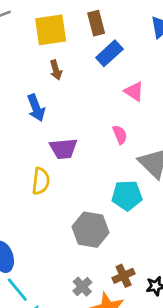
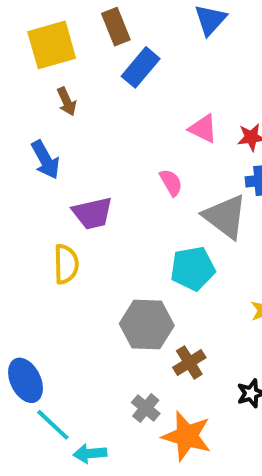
pink triangle: (134, 91) -> (203, 129), moved
brown cross: (124, 276) -> (189, 363), moved

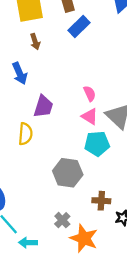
pink triangle: (203, 129) -> (90, 116), moved
purple trapezoid: (93, 213) -> (43, 106), turned -65
brown cross: (189, 363) -> (101, 201), moved, turned 30

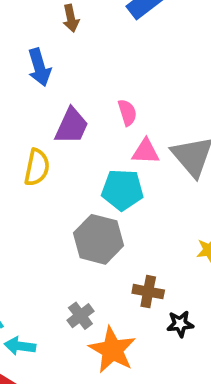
pink semicircle: (90, 94) -> (127, 113), moved
pink triangle: (90, 116) -> (146, 152), turned -36
cyan pentagon: (97, 144) -> (122, 190), moved

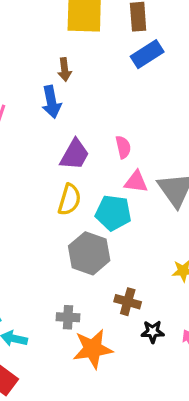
brown arrow: (71, 18) -> (65, 69), moved
yellow semicircle: (37, 167) -> (69, 200), moved
gray cross: (80, 316) -> (68, 317), turned 35
orange star: (112, 350) -> (93, 349), turned 30

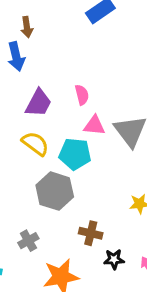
yellow semicircle: (69, 200) -> (35, 143), turned -68
gray cross: (68, 317) -> (28, 241), moved, turned -30

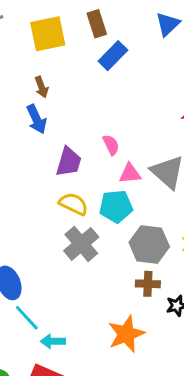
gray hexagon: (55, 191) -> (149, 244), moved
gray cross: (28, 241) -> (81, 244), moved, size x1.6

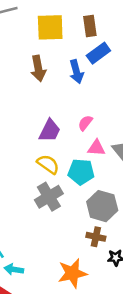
brown arrow: (41, 87) -> (38, 68), size x1.5
blue arrow: (36, 119) -> (76, 72), moved
pink semicircle: (111, 145) -> (85, 123), turned -126

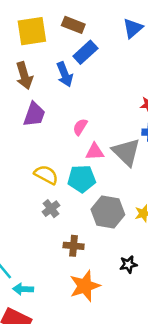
brown rectangle: (90, 26) -> (73, 25), turned -54
purple trapezoid: (50, 131) -> (34, 114), moved
gray cross: (49, 197) -> (51, 209), size x0.6
brown cross: (96, 237) -> (74, 246), moved

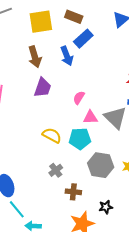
gray cross: (51, 209) -> (56, 170), moved
black star: (128, 264) -> (106, 207), moved

